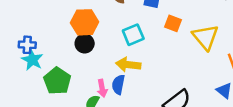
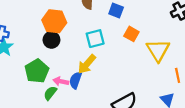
yellow arrow: (128, 65) -> (87, 64), turned -65
green pentagon: (57, 81) -> (37, 71), moved
pink arrow: (102, 88) -> (61, 81), turned 104

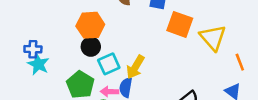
orange square: (131, 34) -> (180, 24), size x1.5
cyan square: (95, 39) -> (109, 64), moved

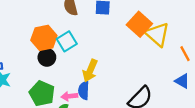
orange square: (180, 24) -> (139, 24), moved, turned 30
cyan square: (109, 64) -> (67, 41), moved

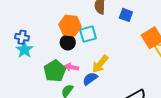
blue semicircle: (84, 90) -> (90, 79), turned 35
pink arrow: (69, 96) -> (71, 67), moved

